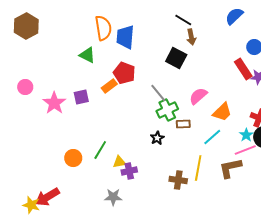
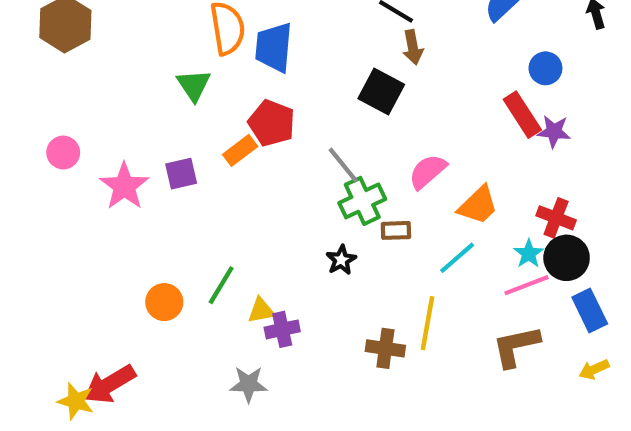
green triangle: (87, 55) -> (194, 85), turned 30
brown L-shape: (230, 168) -> (516, 346), moved

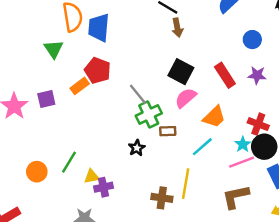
black square: (381, 91) -> (181, 72), moved
red rectangle: (522, 115) -> (225, 75), moved

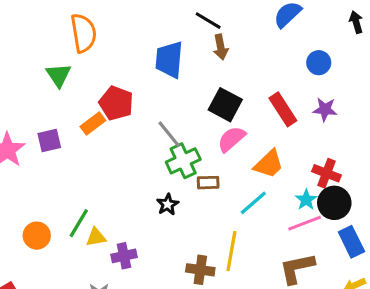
blue trapezoid: (99, 28) -> (169, 60), moved
yellow triangle: (92, 176) -> (96, 237), moved

